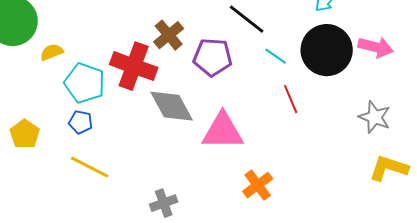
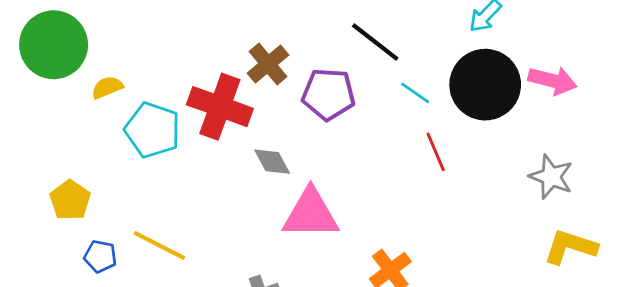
gray diamond: (172, 106) -> (272, 162), size x0.6
blue pentagon: (81, 122) -> (100, 256), moved
pink triangle: (223, 131) -> (311, 214), moved

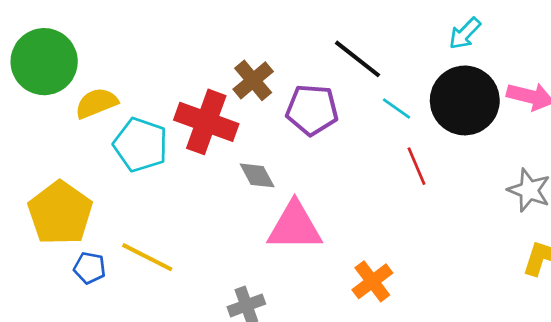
yellow semicircle: (107, 87) -> (96, 103), size x1.4
yellow pentagon: (70, 200) -> (60, 213), size x1.6

